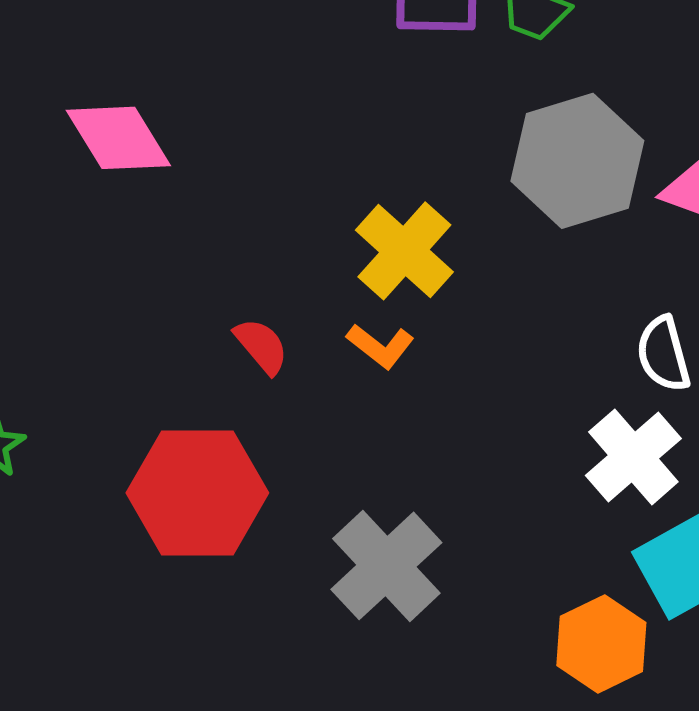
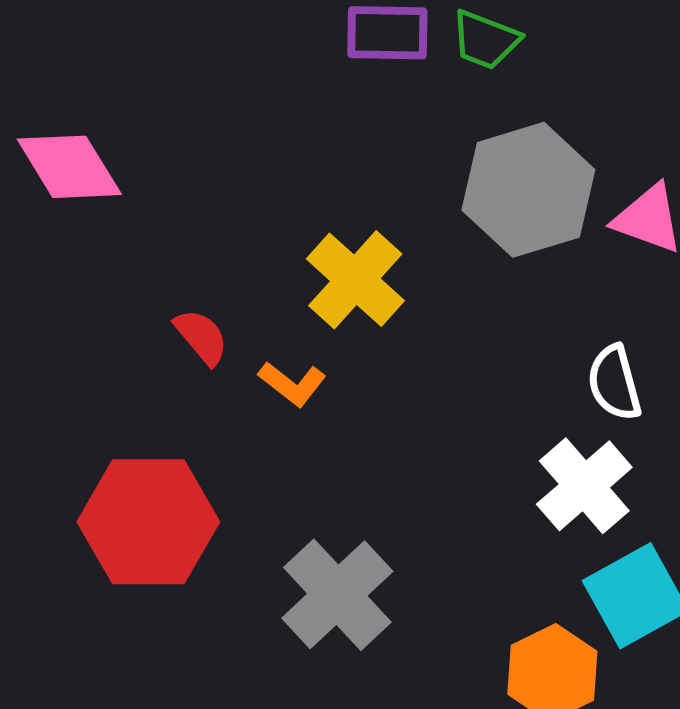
red semicircle: (261, 346) -> (201, 337), moved
orange L-shape: (380, 346) -> (292, 384), moved

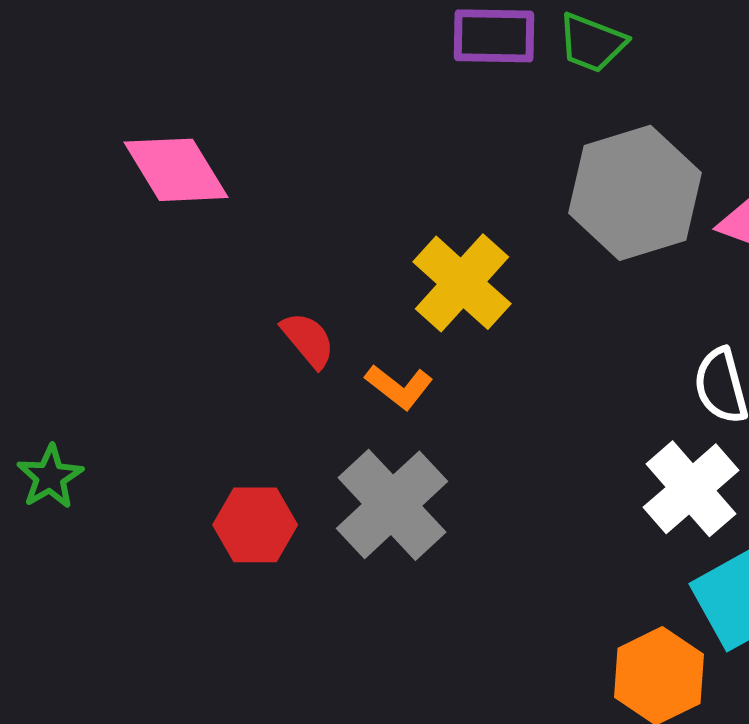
red hexagon: (148, 522) -> (255, 525), size x0.6
gray cross: (337, 595) -> (392, 505), moved

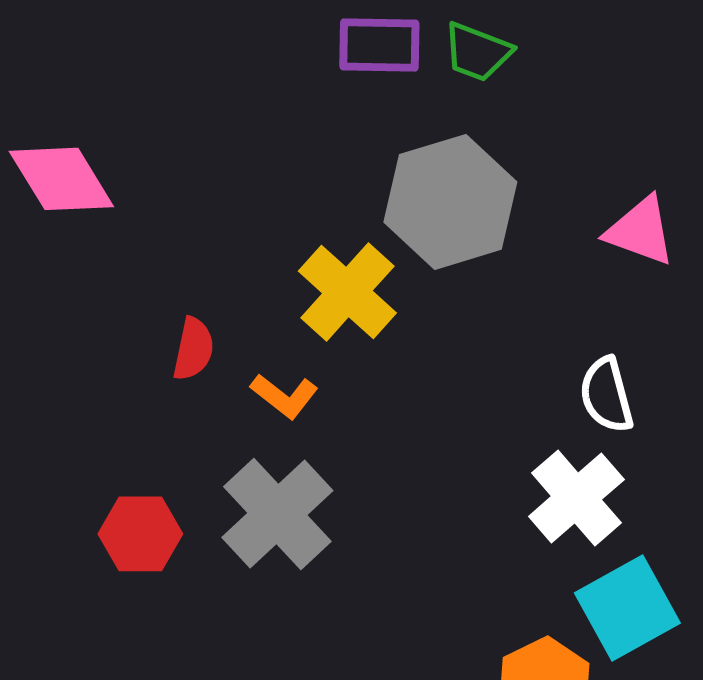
gray hexagon: (635, 193) -> (450, 202), moved
red semicircle: (308, 340) -> (193, 349), turned 52

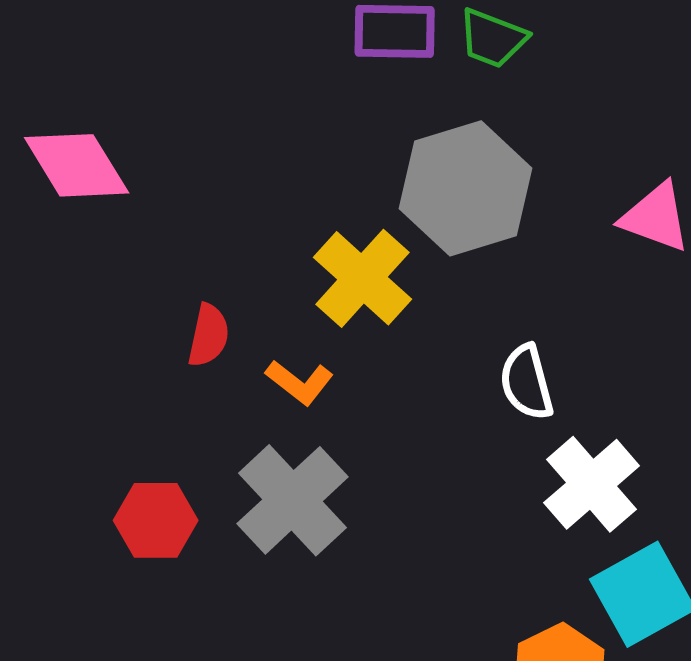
white semicircle: (606, 395) -> (527, 382), moved

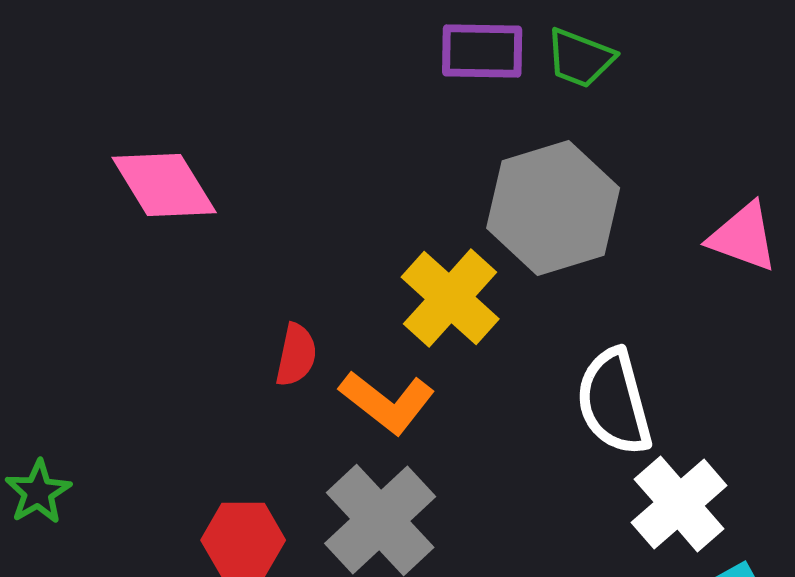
orange L-shape: (300, 382) -> (387, 402), size x1.4
white semicircle: (527, 382) -> (614, 402), size x1.4

